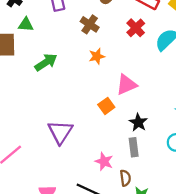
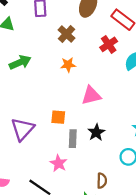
orange square: (106, 106) -> (58, 117), moved, turned 32
gray rectangle: (134, 147) -> (73, 139), moved
brown semicircle: (125, 178) -> (102, 181), moved

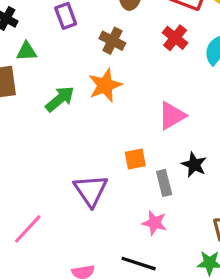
orange star: (68, 65) -> (105, 85), moved, size x1.5

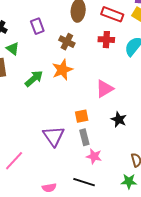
red cross: (175, 38) -> (106, 40), turned -35
green triangle: (27, 51) -> (13, 49), turned 40
gray rectangle: (164, 183) -> (84, 137), moved

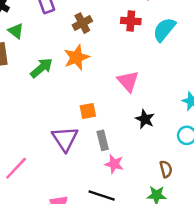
brown cross: (67, 42) -> (82, 23), turned 35
pink triangle: (105, 89) -> (128, 81), turned -42
orange square: (82, 116) -> (88, 111), moved

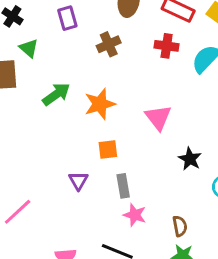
orange star: (76, 57) -> (100, 104), moved
black star: (145, 119) -> (190, 159), moved
purple triangle: (65, 139) -> (78, 181), size x0.6
brown semicircle: (166, 169) -> (180, 226), moved

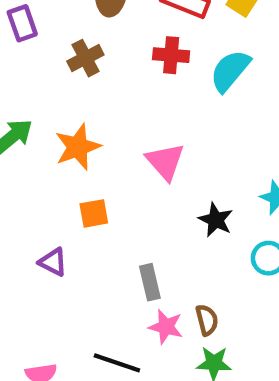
purple triangle: (78, 181) -> (53, 262), turned -30
gray rectangle: (123, 186) -> (150, 282), moved
pink star: (135, 215) -> (166, 327), moved

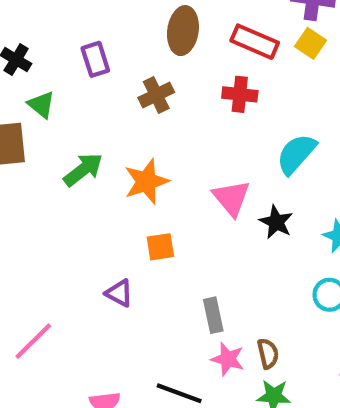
cyan semicircle: (230, 71) -> (296, 154), moved
black star: (216, 220) -> (276, 222), moved

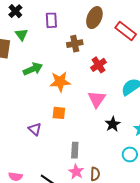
red cross: (240, 94) -> (98, 65), moved, turned 35
black star: (276, 222) -> (113, 124), moved

